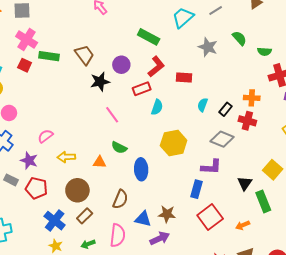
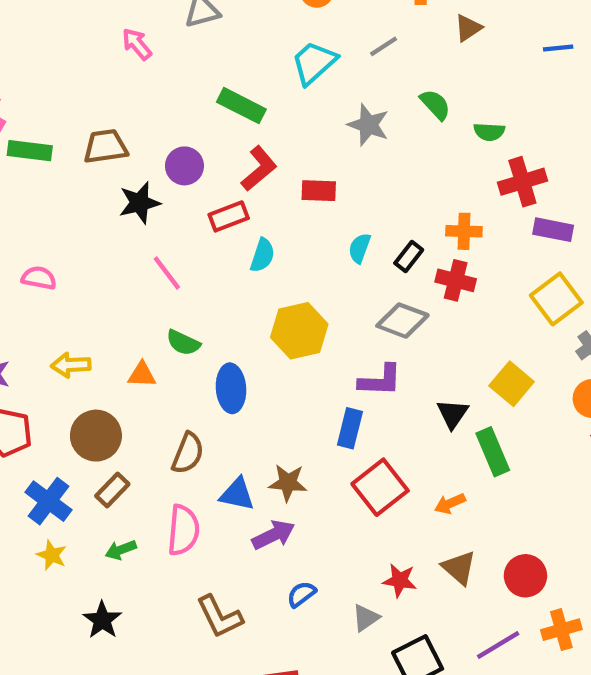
brown trapezoid: (84, 55) -> (105, 146), turned -60
pink semicircle: (45, 136) -> (39, 278), moved, turned 49

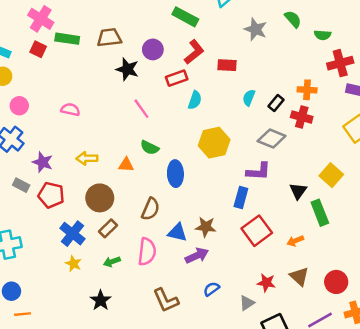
black star: (140, 203) -> (127, 69), turned 30

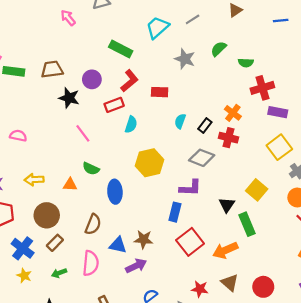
green semicircle: (293, 19) -> (219, 49), turned -91
orange cross: (307, 90) -> (233, 113), turned 35
orange arrow: (295, 241) -> (225, 250), size x1.6

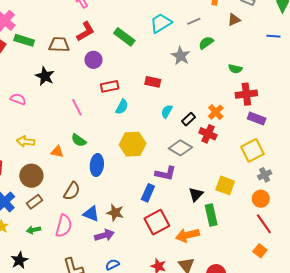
green semicircle: (219, 49) -> (206, 43), moved
red L-shape: (129, 81) -> (85, 31), moved
black star: (69, 98) -> (45, 76), moved
yellow square: (257, 190) -> (225, 185), turned -30

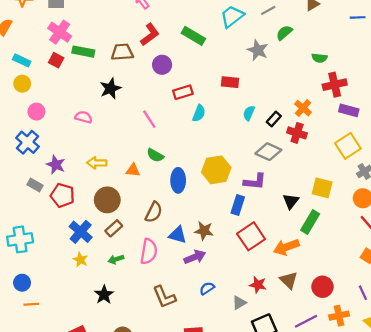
black star: (45, 76) -> (110, 88), turned 30
yellow hexagon: (133, 144) -> (216, 170), moved
green rectangle: (211, 215) -> (310, 222), turned 50

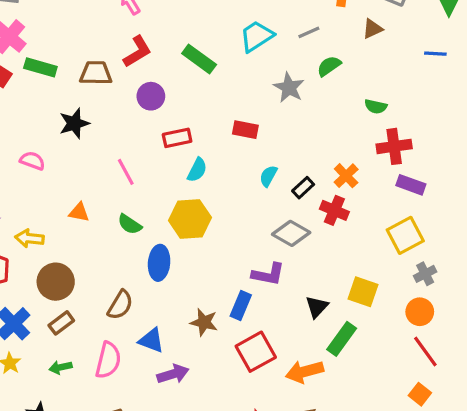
yellow arrow: (97, 163) -> (29, 238), moved
orange triangle: (133, 170) -> (79, 212), moved
yellow hexagon: (216, 170) -> (190, 219), moved
brown star: (204, 231) -> (204, 322), moved

